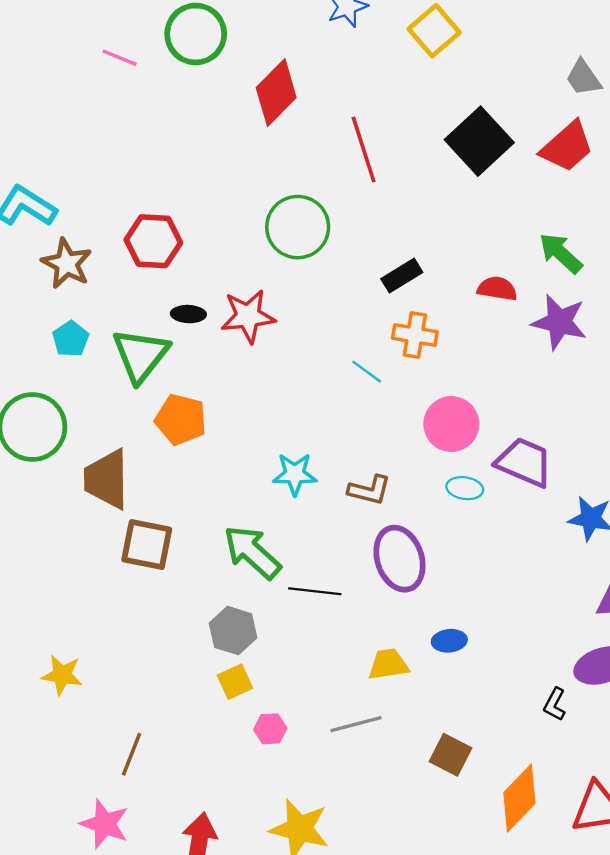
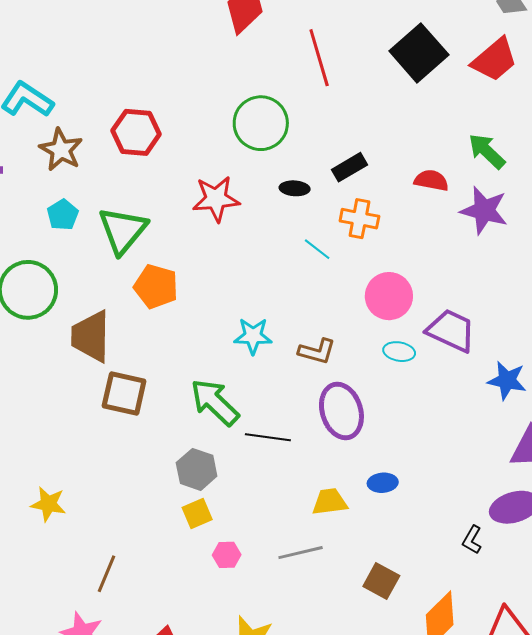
black ellipse: (188, 314) -> (295, 188), moved

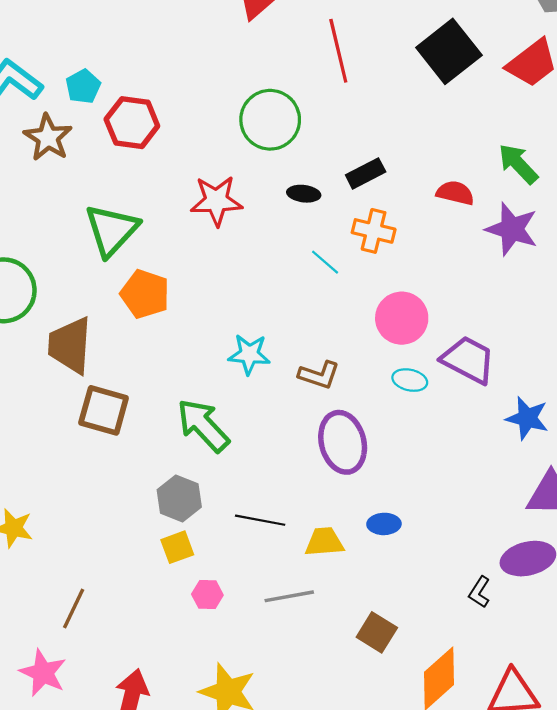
cyan pentagon: (63, 215) -> (83, 86), moved
black line: (268, 437) -> (260, 520), moved

